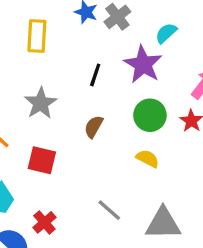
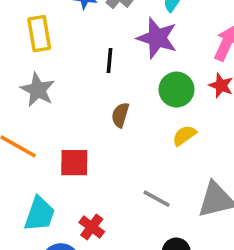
gray star: (41, 103) -> (38, 90), moved
yellow semicircle: (148, 159) -> (184, 135), turned -50

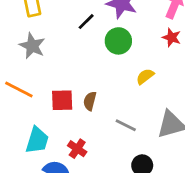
black line: (110, 60) -> (86, 22), turned 42
green circle: (176, 90) -> (118, 41), moved
brown semicircle: (120, 115) -> (90, 101), moved

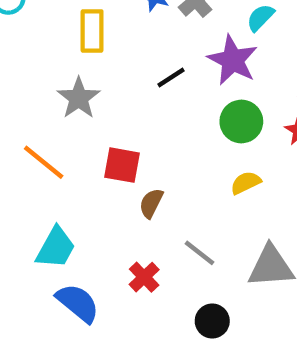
green circle: (118, 41) -> (241, 121), moved
red square: (62, 100) -> (122, 165), moved
red cross: (77, 149) -> (144, 277), moved

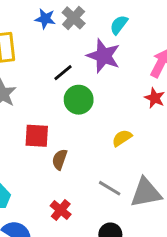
green circle: (241, 121) -> (79, 100), moved
gray line: (199, 253) -> (110, 188), moved

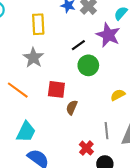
gray line: (110, 188) -> (106, 131), turned 49
red cross: (61, 210) -> (86, 148), moved

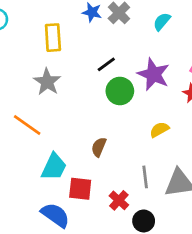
purple star: (108, 35) -> (153, 74), moved
red square: (56, 89) -> (80, 189), moved
cyan trapezoid: (26, 132) -> (54, 167), moved

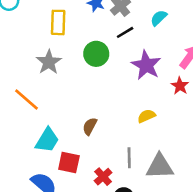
black line: (106, 64) -> (125, 32), moved
green circle: (120, 91) -> (96, 54), moved

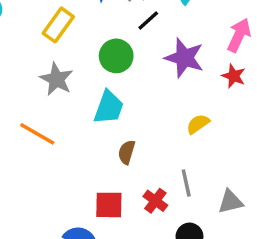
yellow rectangle: (58, 22) -> (58, 25), turned 45
cyan trapezoid: (47, 140) -> (109, 107), moved
gray triangle: (160, 166) -> (230, 202), moved, size x0.7
red cross: (103, 177) -> (155, 201), moved

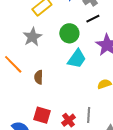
cyan trapezoid: (109, 107) -> (77, 59), moved
brown semicircle: (127, 152) -> (39, 77), moved, turned -32

